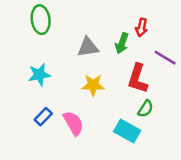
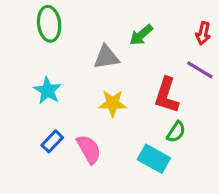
red arrow: (142, 27) -> (203, 33), moved
green arrow: (122, 43) -> (141, 35), moved, turned 30
cyan star: (39, 75) -> (47, 91), turned -30

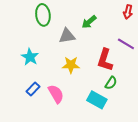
green ellipse: (49, 24) -> (43, 15), moved
red arrow: (203, 33) -> (128, 12), moved

